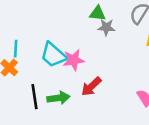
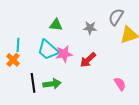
green triangle: (98, 13) -> (56, 25), moved
red arrow: (91, 87) -> (88, 60), moved

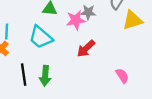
pink star: (64, 54) -> (76, 20), moved
green arrow: (52, 84) -> (45, 76), turned 102

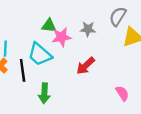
pink star: (76, 20) -> (62, 37), moved
black line: (24, 75) -> (23, 70), moved

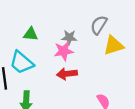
pink star: (62, 37) -> (64, 51), moved
red arrow: (86, 66) -> (67, 74), turned 36

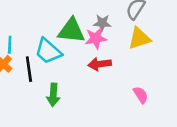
green triangle: (31, 34) -> (71, 31), moved, size x1.6
yellow triangle: (114, 45) -> (139, 38), moved

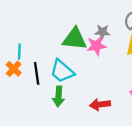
cyan trapezoid: (48, 51) -> (62, 71), moved
red arrow: (100, 64) -> (100, 104), moved

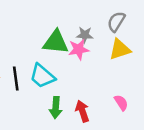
green arrow: (59, 96) -> (56, 108), moved
red arrow: (100, 104) -> (82, 111), turned 78

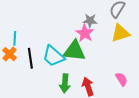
green triangle: (56, 42) -> (74, 51), moved
pink star: (79, 49) -> (85, 33), turned -30

